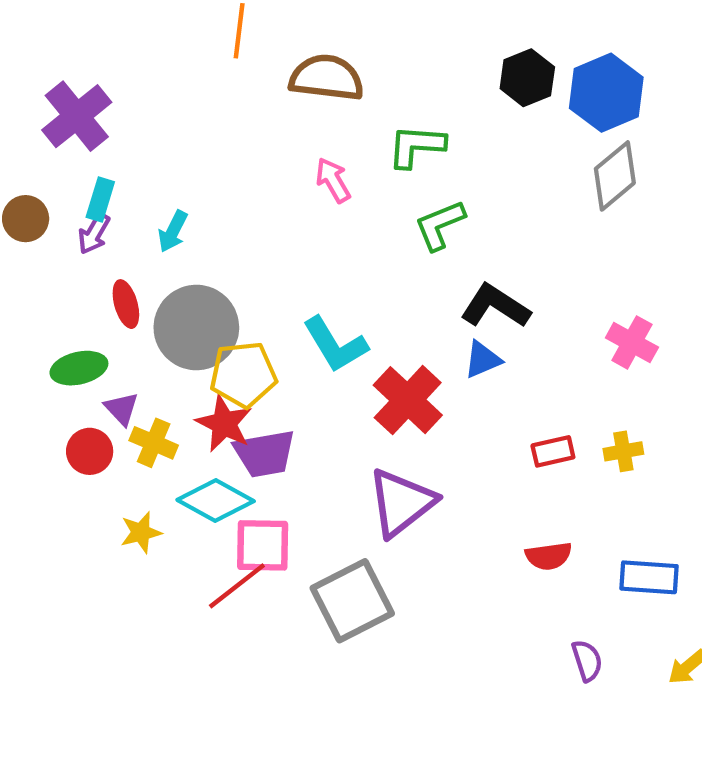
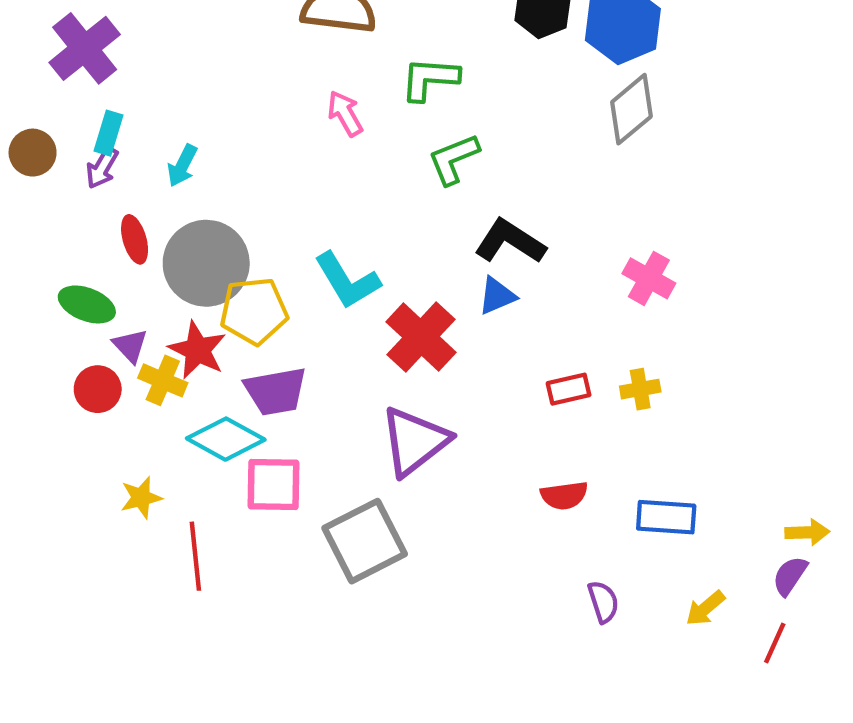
green ellipse: (79, 368) -> (87, 304), turned 34
red star: (224, 424) -> (197, 350), moved
yellow star: (141, 532) -> (141, 498), moved
red line: (237, 586) -> (195, 556), moved, turned -58

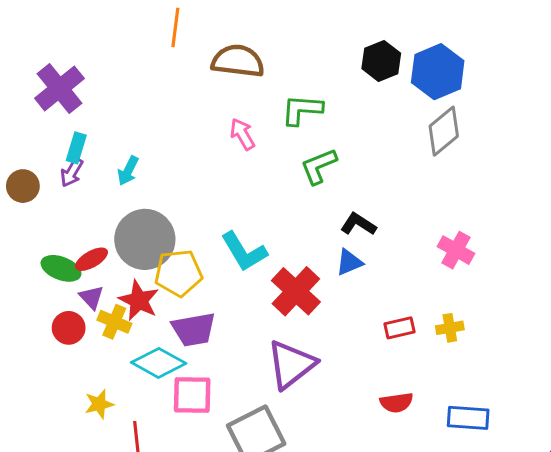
brown circle: (33, 153) -> (23, 186), moved
red ellipse: (135, 239) -> (91, 259), moved, turned 76
black L-shape: (510, 242) -> (358, 224), size x0.7

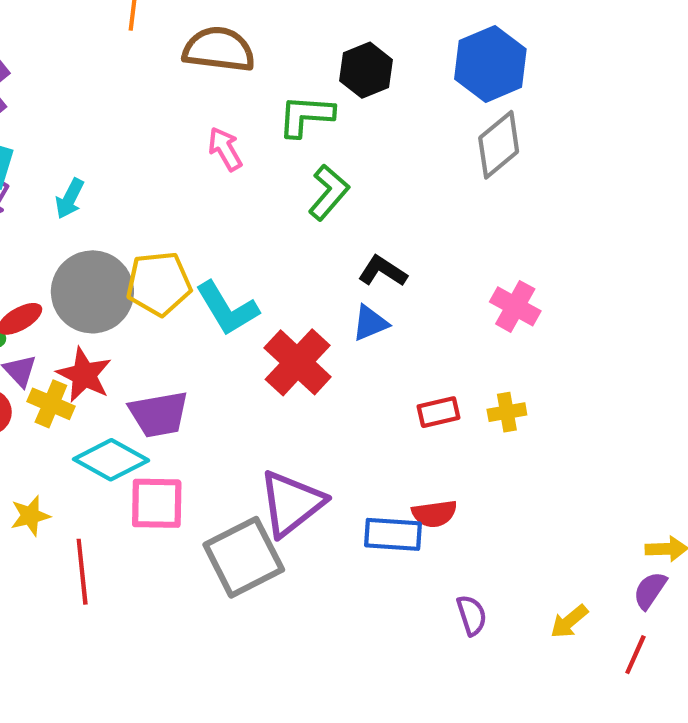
black hexagon: (381, 61) -> (366, 70), moved
green L-shape: (319, 166) -> (329, 192), turned 153
yellow pentagon: (178, 273) -> (159, 284), moved
purple triangle: (291, 364) -> (291, 503), moved
blue rectangle: (468, 418) -> (393, 534), moved

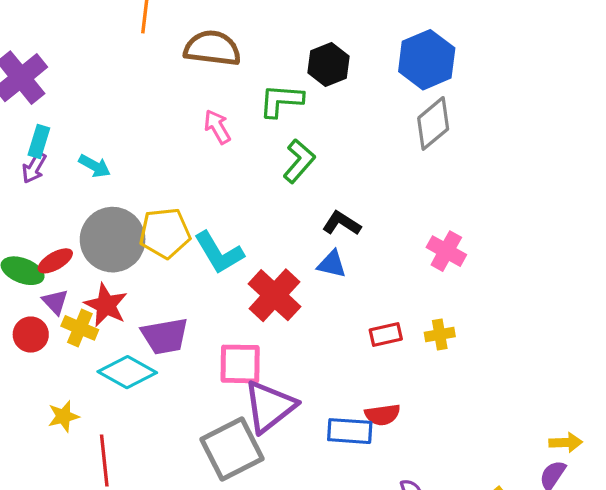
cyan arrow: (70, 199) -> (95, 166), turned -88
blue triangle: (370, 323) -> (332, 264), turned 36
pink square: (157, 503) -> (240, 364), moved

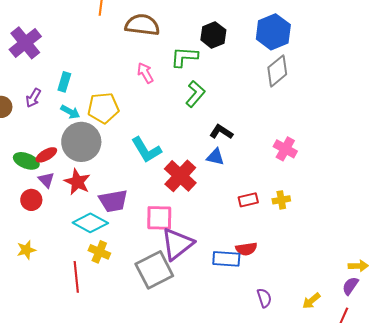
cyan rectangle: (39, 141) -> (64, 82), moved
cyan arrow: (95, 166) -> (70, 112), moved
yellow pentagon: (165, 233) -> (103, 108), moved
yellow cross: (80, 328) -> (99, 252), moved
yellow star: (63, 416) -> (26, 250), moved

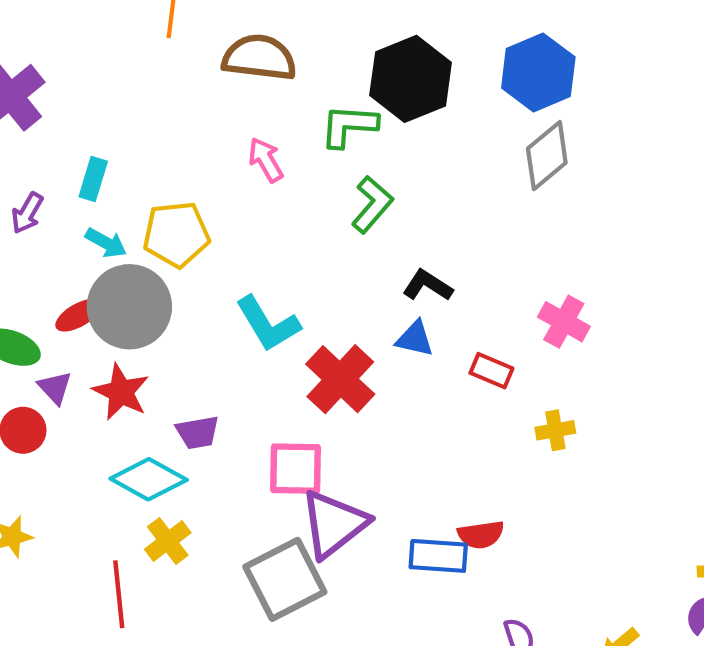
black hexagon: (213, 35) -> (411, 79), size x1.5
red ellipse: (46, 155) -> (78, 315), moved
red rectangle: (248, 200) -> (491, 371), moved, turned 36
purple trapezoid: (113, 201) -> (198, 432), size x0.7
yellow cross: (99, 252) -> (168, 541), turned 30

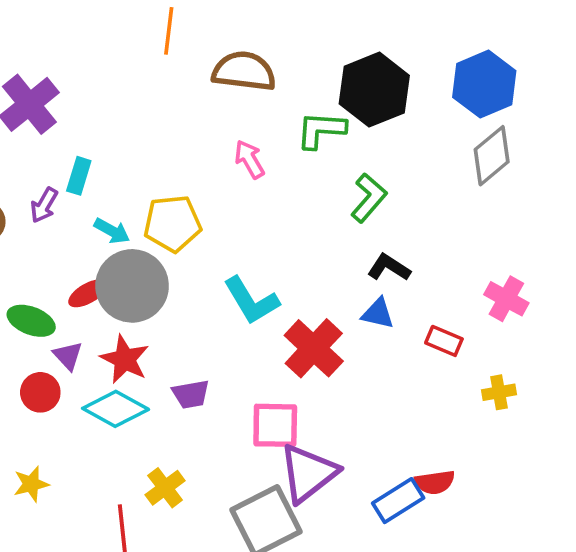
cyan rectangle: (93, 179) -> (79, 176), moved
green L-shape: (372, 205) -> (369, 198), moved
cyan diamond: (149, 479) -> (116, 409), moved
blue rectangle: (438, 556) -> (398, 501), turned -36

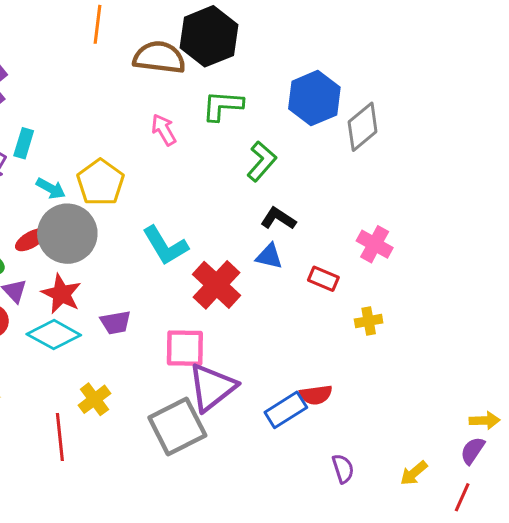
blue hexagon: (484, 84) -> (314, 98), moved
black hexagon: (374, 90) -> (209, 36), moved
yellow pentagon: (172, 224) -> (100, 182), turned -30

